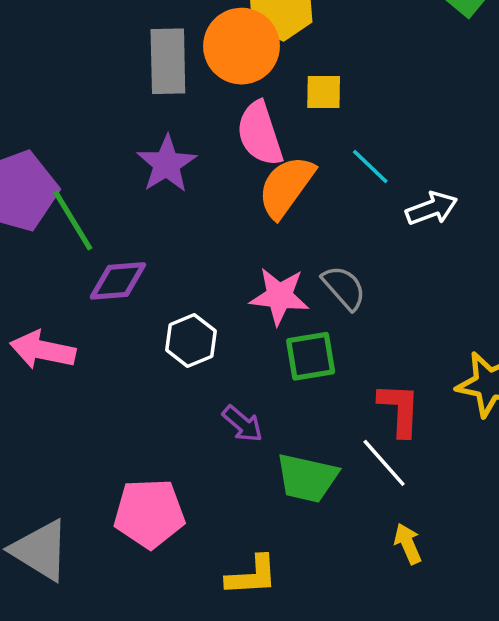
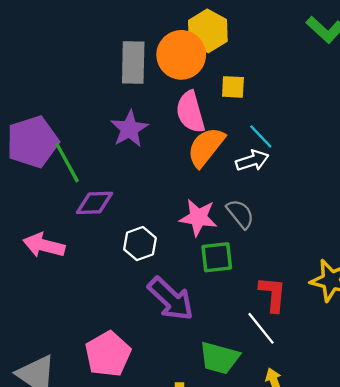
white arrow: (432, 208) -> (252, 161), moved
purple arrow: (242, 424) -> (171, 299), size x1.8
green trapezoid: (307, 478) -> (219, 358), moved
pink pentagon: (149, 513) -> (108, 354), turned -30

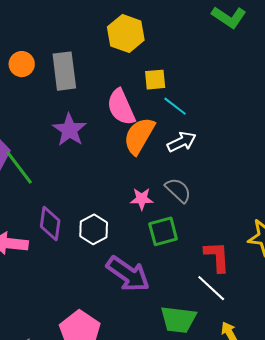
orange circle: (181, 55) -> (22, 64), moved, size x0.6
cyan line: (261, 136) -> (175, 106), moved
purple diamond: (94, 203) -> (50, 223), moved, turned -72
pink star: (198, 217) -> (142, 199), size x0.7

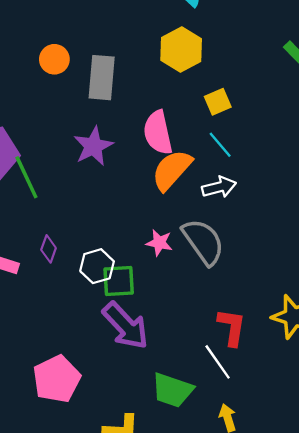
yellow square: (155, 80) -> (218, 102), moved, turned -30
gray semicircle: (178, 190) -> (203, 242), size x1.5
purple diamond: (50, 223) -> (49, 249), size x0.7
green square: (163, 231) -> (119, 281), moved

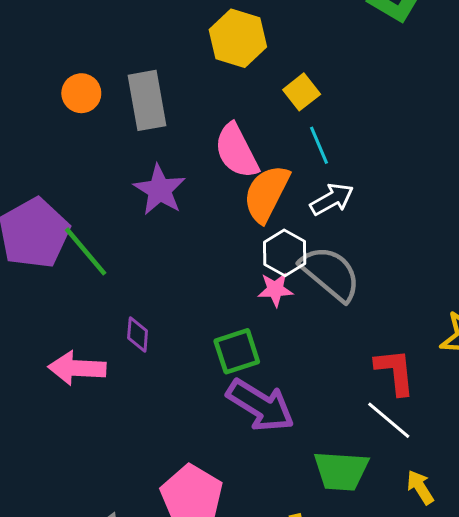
cyan line: (220, 145) -> (319, 145), turned 32
white hexagon: (97, 266) -> (285, 253), moved

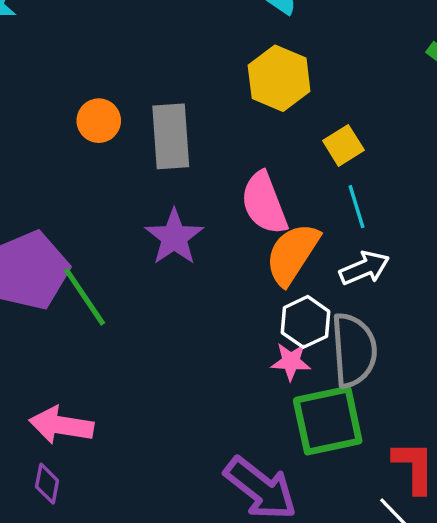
gray semicircle: (330, 273) -> (354, 350), turned 40
purple diamond: (138, 334) -> (47, 484), moved
green square: (237, 351) -> (328, 421), moved, size x1.4

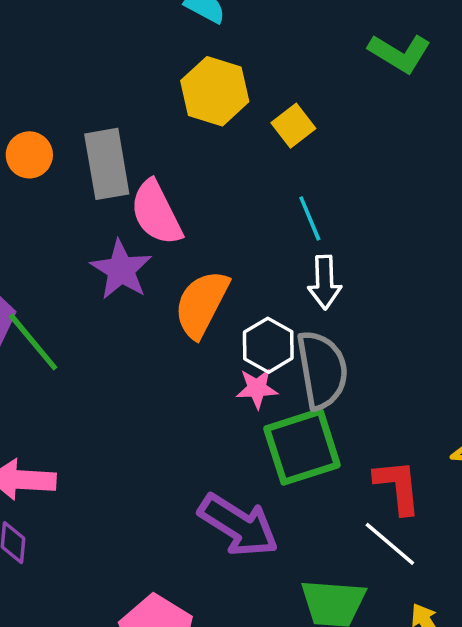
yellow square: (343, 145) -> (293, 126), moved
pink semicircle: (264, 203) -> (156, 213), moved
orange semicircle: (292, 254) -> (202, 304), moved
white arrow: (364, 268) -> (325, 282), turned 117

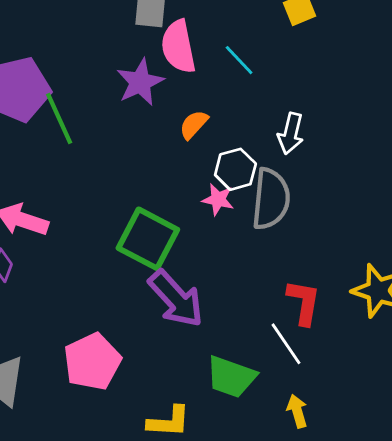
cyan line: (310, 218) -> (239, 60), moved, turned -36
orange semicircle: (202, 304) -> (194, 125), size x0.6
green square: (302, 447) -> (148, 239), moved, turned 30

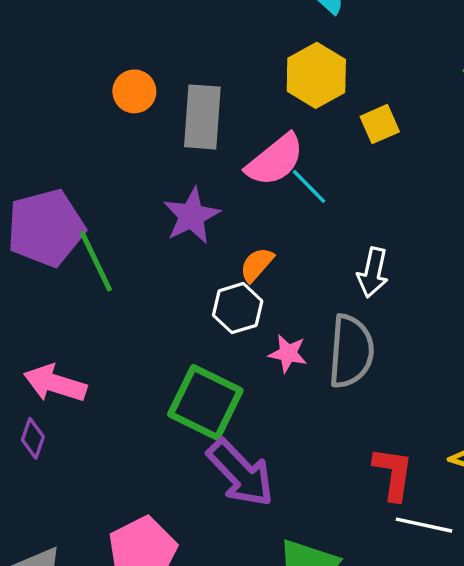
pink semicircle: (178, 47) -> (275, 160), moved, turned -116
white hexagon: (235, 169) -> (238, 308), moved
white line: (286, 344) -> (424, 525), moved, turned -42

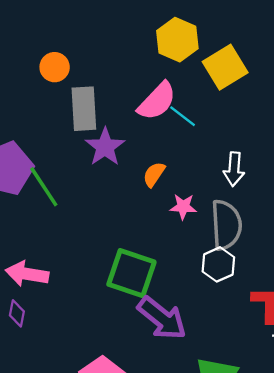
gray rectangle: (202, 117) -> (84, 109), moved
yellow square: (380, 124) -> (225, 67), size x1.6
white hexagon: (238, 308) -> (218, 264), moved
pink star: (288, 353) -> (183, 207), moved

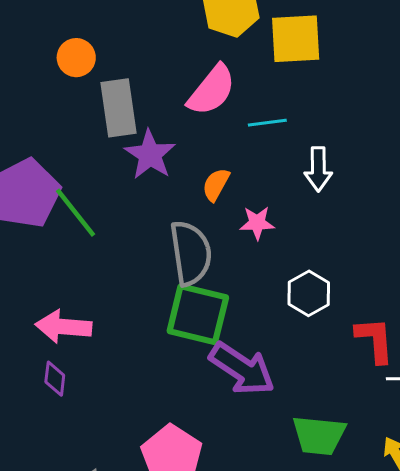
yellow square: (225, 67) -> (296, 39), turned 33
cyan line: (183, 116) -> (267, 123), moved, turned -40
gray semicircle: (226, 225) -> (191, 253), moved

